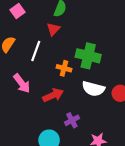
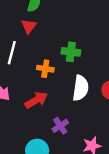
green cross: (88, 56) -> (71, 52), size x0.7
white semicircle: (93, 89) -> (81, 88), turned -90

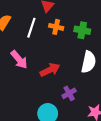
orange cross: (45, 69) -> (56, 27), moved

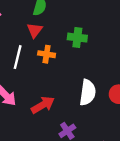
green cross: (82, 30) -> (77, 38), moved

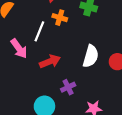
white line: (18, 57) -> (39, 31), moved

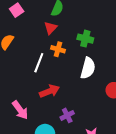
pink arrow: (19, 48) -> (20, 110), moved
white semicircle: (91, 56) -> (88, 68), moved

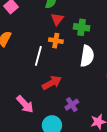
red triangle: (51, 28) -> (57, 19), moved

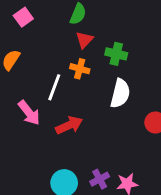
pink arrow: (25, 104) -> (29, 113), moved
purple cross: (72, 105) -> (100, 179), moved

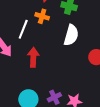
red arrow: (69, 125) -> (33, 57), turned -66

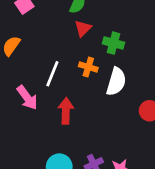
orange cross: (42, 16) -> (88, 67), moved

